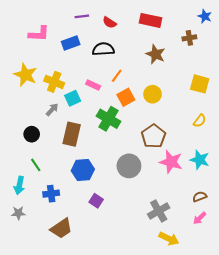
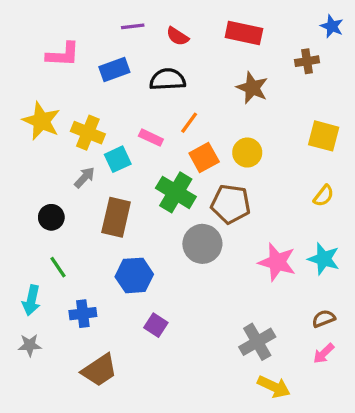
brown pentagon: (154, 136) -> (231, 204), moved, turned -30
gray circle: (129, 166) -> (202, 244), moved

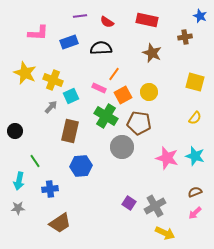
pink rectangle: (151, 138) -> (99, 88), moved
black circle: (51, 217) -> (15, 131), moved
purple square: (156, 325) -> (129, 203), moved

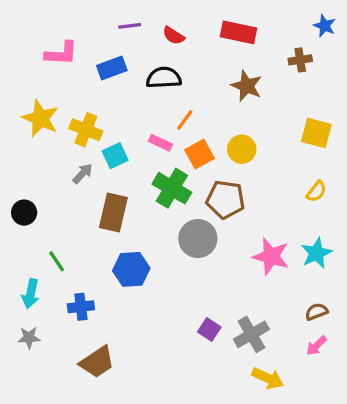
cyan star: (195, 156) -> (316, 253), turned 30

